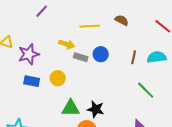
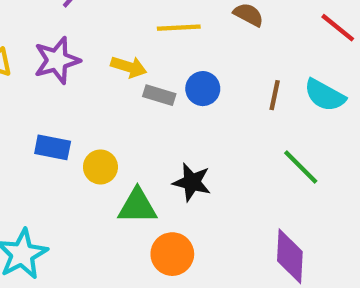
purple star: (29, 54) -> (57, 60), moved
cyan semicircle: (157, 57) -> (325, 95), turned -144
yellow circle: (58, 78) -> (100, 167), moved
black star: (96, 109) -> (192, 182), moved

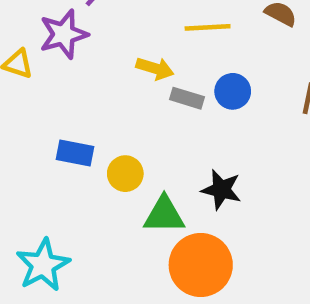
purple star: (57, 60) -> (64, 34), moved
orange circle: (172, 254) -> (201, 265), size x1.4

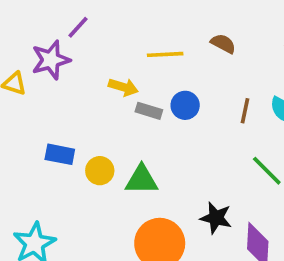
black star: (221, 190) -> (216, 218), moved
green triangle: (164, 215) -> (142, 180), moved

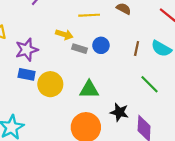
purple star: (51, 60) -> (27, 50), moved
yellow circle: (100, 171) -> (50, 84), size x1.5
green triangle: (142, 180) -> (89, 90), moved

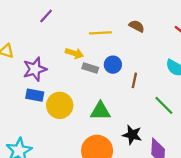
brown line: (137, 49) -> (134, 80), moved

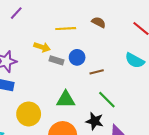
brown line: (134, 80) -> (97, 72), turned 64
yellow circle: (60, 105) -> (29, 114), moved
green line: (164, 105) -> (107, 100), moved

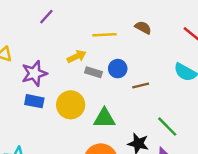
yellow arrow: (42, 47) -> (77, 57), turned -42
green line: (107, 100) -> (167, 127), moved
yellow circle: (29, 114) -> (71, 105), moved

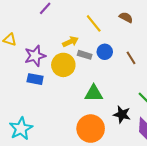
yellow line: (104, 35) -> (94, 23), turned 54
brown line: (141, 85) -> (131, 58), moved, turned 72
yellow circle: (71, 105) -> (63, 65), moved

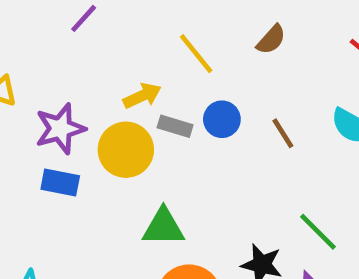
brown semicircle: (126, 17) -> (271, 40), turned 104
green triangle: (94, 93) -> (163, 227), moved

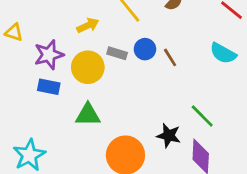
yellow arrow: (142, 96) -> (88, 25), moved
brown line: (283, 133) -> (170, 57), moved
green triangle: (163, 227) -> (88, 115), moved

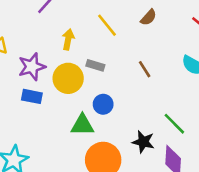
yellow arrow: (88, 25) -> (68, 39), turned -54
blue circle: (145, 49) -> (103, 104), moved
green triangle: (88, 115) -> (82, 125), moved

